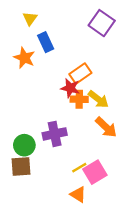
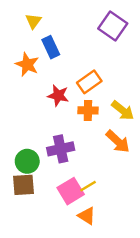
red star: (70, 88) -> (58, 96), moved
yellow arrow: (98, 99) -> (123, 110), moved
pink square: (95, 172) -> (71, 191), moved

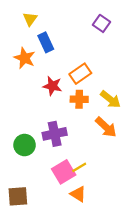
purple square: (113, 26) -> (101, 23), size x0.7
brown square: (23, 185) -> (18, 196), moved

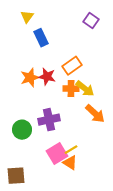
orange star: (25, 58) -> (30, 78), moved, turned 30
yellow arrow: (110, 99) -> (85, 89), moved
orange triangle: (78, 194) -> (70, 163), moved

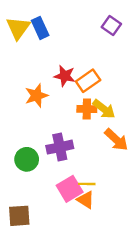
yellow triangle: (27, 17) -> (18, 28), moved, size x1.5
blue rectangle: (41, 38) -> (40, 28), moved
red star: (47, 77) -> (65, 76), moved
yellow line: (71, 150) -> (87, 184), turned 32

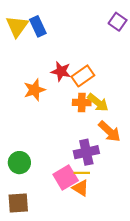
purple square: (111, 26) -> (118, 22), moved
purple cross: (60, 147) -> (86, 152), moved
green circle: (27, 159) -> (19, 163), moved

